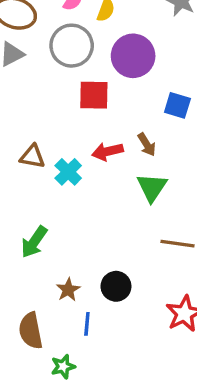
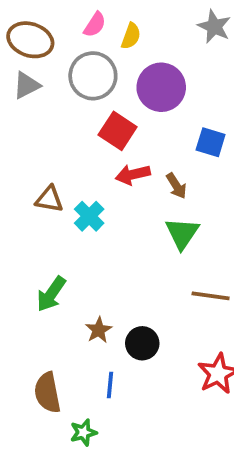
red square: (94, 95) -> (118, 131), turned 32
red arrow: (107, 151) -> (133, 174), moved
brown star: (68, 290) -> (99, 330), moved

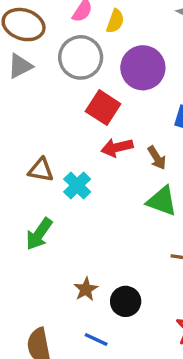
green triangle: (182, 233) -> (162, 201), turned -44
green arrow: (51, 294) -> (39, 234), moved
blue line: (110, 385) -> (96, 339), turned -70

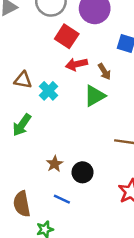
green triangle: (162, 201) -> (95, 96), moved, turned -50

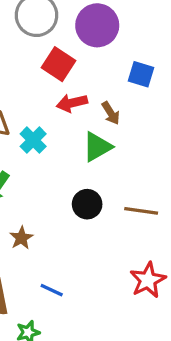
brown star: (55, 164) -> (21, 238), moved
black circle: (83, 172) -> (87, 204), moved

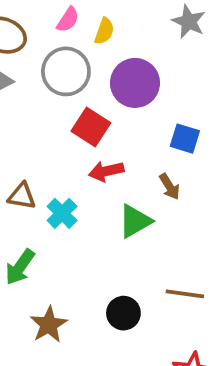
brown arrow: (111, 113) -> (170, 187), moved
black circle: (87, 204) -> (123, 313), moved
brown star: (21, 238) -> (49, 325), size x1.4

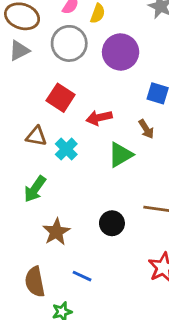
red square: (91, 127) -> (61, 98), moved

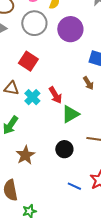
red arrow: (99, 118) -> (55, 95), moved, turned -108
green triangle: (121, 155) -> (70, 114), moved
blue line: (82, 276) -> (74, 186), moved

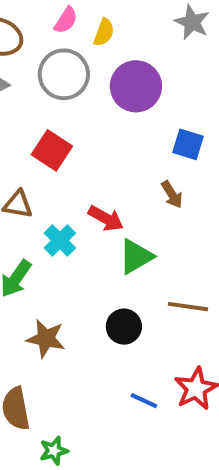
red arrow: (55, 95) -> (106, 218), turned -30
cyan cross: (32, 97) -> (60, 240), moved
brown star: (25, 155) -> (46, 339), turned -30

